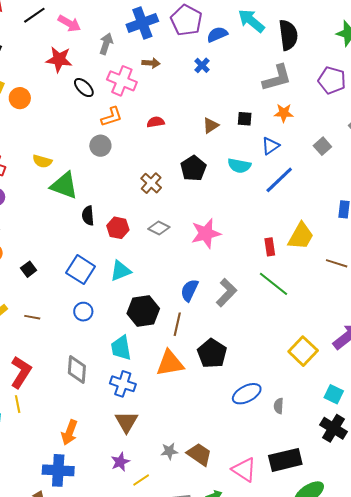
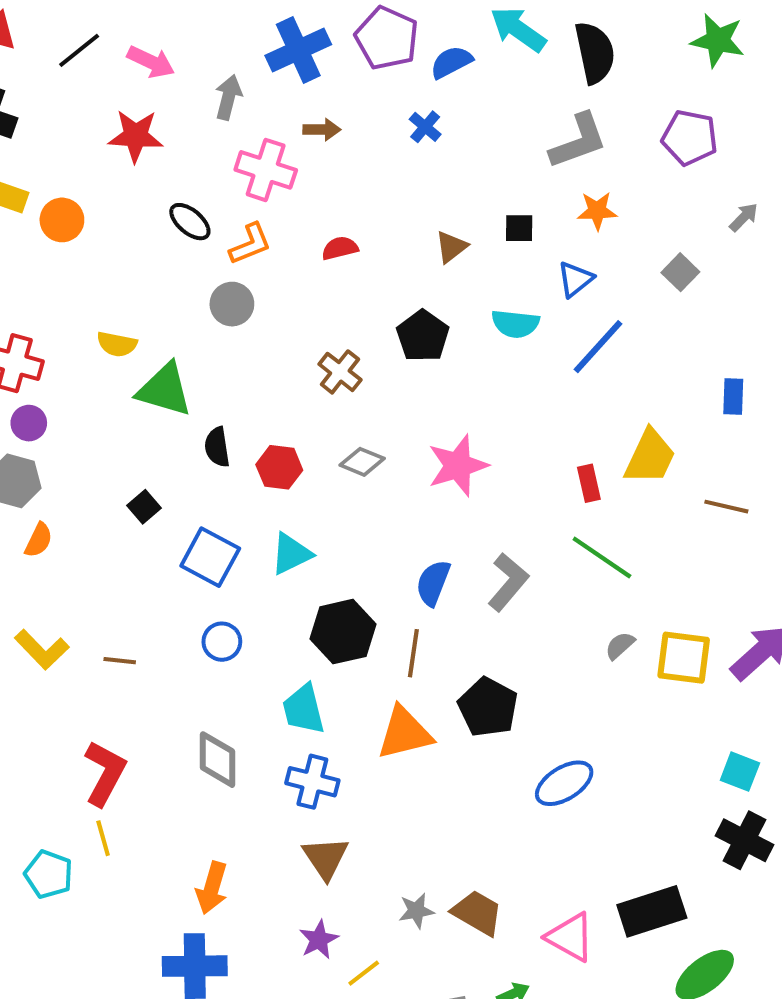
black ellipse: (84, 88) -> (190, 222), moved
black square: (29, 269) -> (144, 507), moved
yellow square: (303, 351) -> (684, 658), moved, turned -32
gray semicircle: (279, 406) -> (620, 646), moved, turned 49

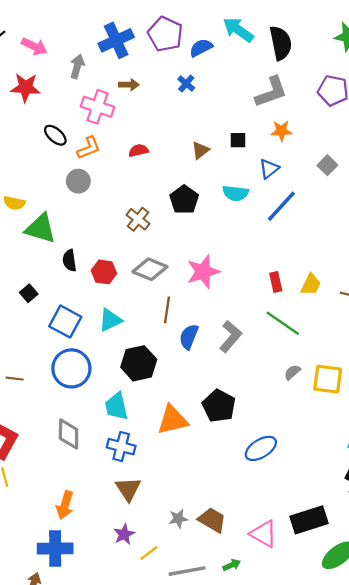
yellow trapezoid: (650, 457) -> (311, 284), moved, size x0.7
gray diamond: (362, 462) -> (150, 269), size x1.4
blue circle: (222, 642) -> (71, 368), size x1.8
brown line: (413, 653) -> (167, 310), moved

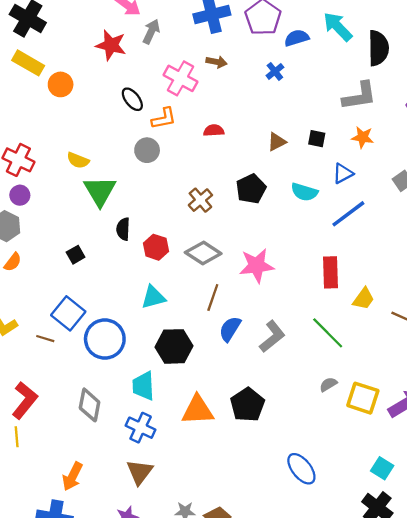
gray arrow: (77, 66) -> (151, 31), moved
green triangle: (41, 228) -> (100, 191), turned 32
red rectangle: (276, 282) -> (331, 272), moved, size x1.5
blue square: (65, 322) -> (68, 313), moved
blue ellipse: (261, 448) -> (301, 469), moved, turned 72

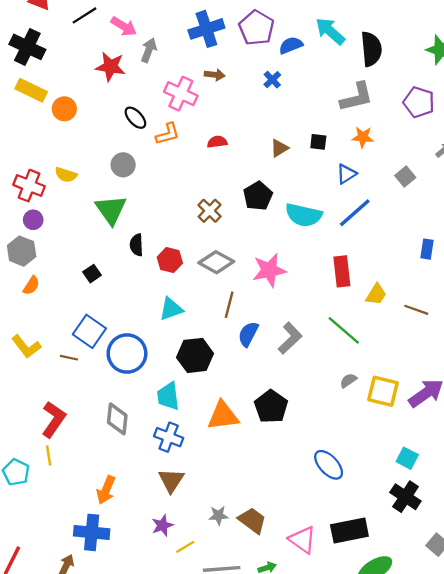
gray circle: (147, 150) -> (123, 165), moved
yellow semicircle: (78, 160) -> (66, 175), moved
cyan semicircle: (304, 192) -> (304, 215), moved, size x1.4

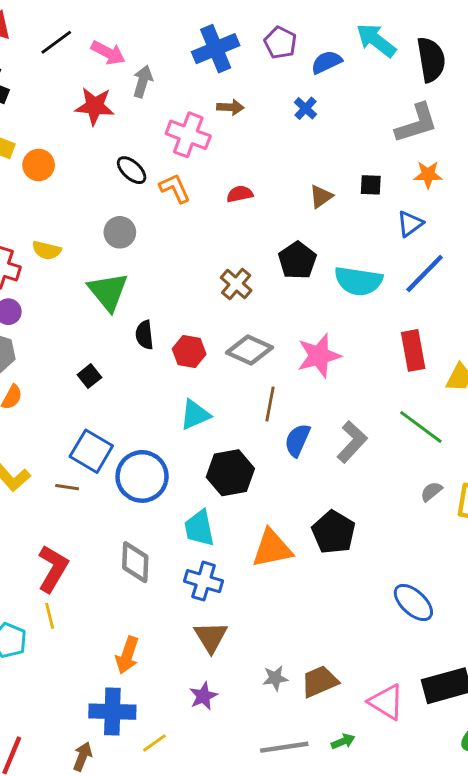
purple pentagon: (256, 28) -> (280, 43), size x0.7
orange L-shape: (168, 134) -> (175, 188), turned -95
brown trapezoid: (252, 520) -> (320, 681), turned -56
yellow line: (185, 547) -> (154, 743), moved

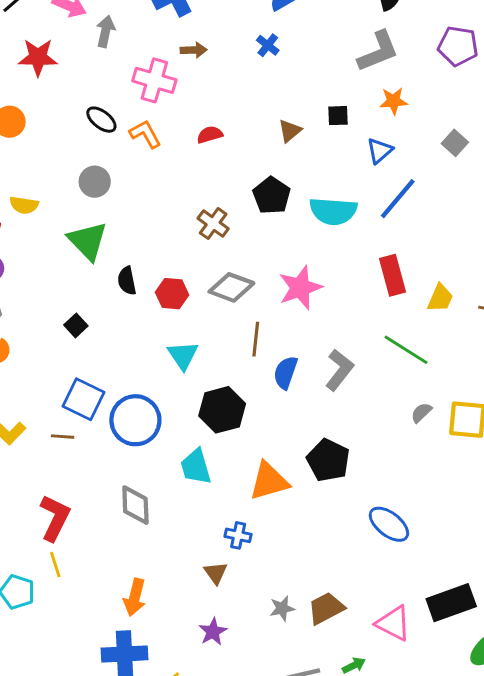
red star: (95, 106) -> (38, 57), moved
cyan triangle: (195, 415) -> (183, 355), turned -36
blue cross: (204, 581) -> (238, 535), moved, size x0.7
blue ellipse: (413, 602) -> (389, 524), moved
brown triangle: (211, 637) -> (216, 573), size x0.7

